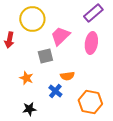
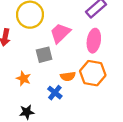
orange hexagon: (90, 102) -> (93, 73), moved

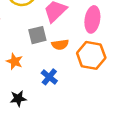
orange semicircle: (68, 76) -> (60, 45), moved

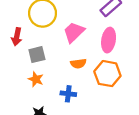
gray square: (37, 35) -> (37, 55), moved
blue cross: (49, 77) -> (68, 94), turned -32

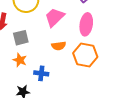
blue cross: (68, 94) -> (41, 73), moved

